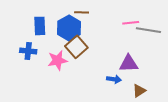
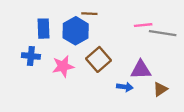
brown square: (76, 47) -> (98, 59), moved
brown triangle: (139, 91) -> (160, 89), moved

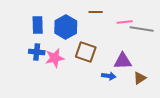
brown line: (89, 14) -> (96, 12), moved
blue cross: (31, 56) -> (37, 52), moved
brown square: (98, 59) -> (86, 52), turned -30

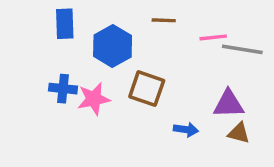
blue rectangle: (38, 25) -> (65, 24), moved
purple triangle: (123, 61) -> (229, 104), moved
brown triangle: (140, 78) -> (239, 133), turned 48

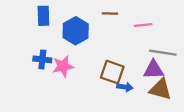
gray line: (242, 49) -> (163, 53), moved
brown square: (147, 89) -> (112, 72), moved
brown triangle: (239, 133) -> (160, 89), size x1.5

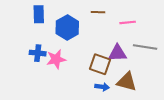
purple triangle: (154, 70) -> (117, 53), moved
blue arrow: (125, 87) -> (102, 87), moved
brown triangle: (160, 89) -> (127, 82), moved

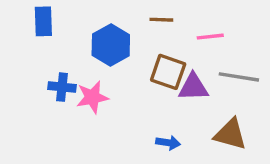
blue rectangle: (39, 14) -> (43, 21), moved
brown square: (100, 64) -> (168, 72), moved
brown triangle: (127, 82) -> (230, 134), moved

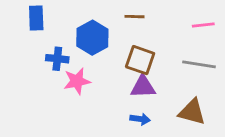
pink line: (210, 37) -> (203, 25), moved
blue cross: (62, 87) -> (57, 59), moved
purple triangle: (193, 87) -> (143, 87), moved

